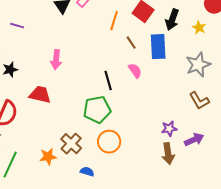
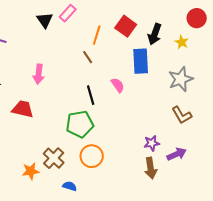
brown line: (131, 43) -> (88, 57), moved

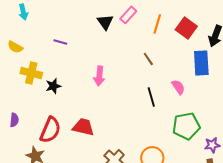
orange line: (97, 35) -> (157, 24), moved
red trapezoid: (23, 109) -> (83, 127), moved
green pentagon: (80, 124) -> (186, 126), moved

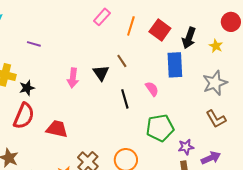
black triangle: (105, 22) -> (101, 73), moved
red semicircle: (50, 130) -> (24, 116), moved

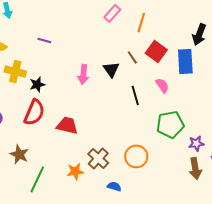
red square: (160, 30) -> (156, 51), moved

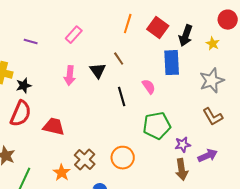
pink rectangle: (112, 13) -> (74, 35), moved
red square: (156, 51) -> (158, 28), moved
orange star: (75, 171) -> (62, 173), turned -30

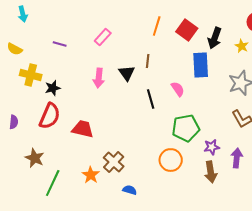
brown line: (119, 59) -> (148, 61), turned 40
purple arrow: (208, 156) -> (237, 158), turned -60
orange circle: (123, 158) -> (171, 160), moved

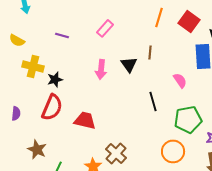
black line: (151, 99) -> (153, 101), moved

